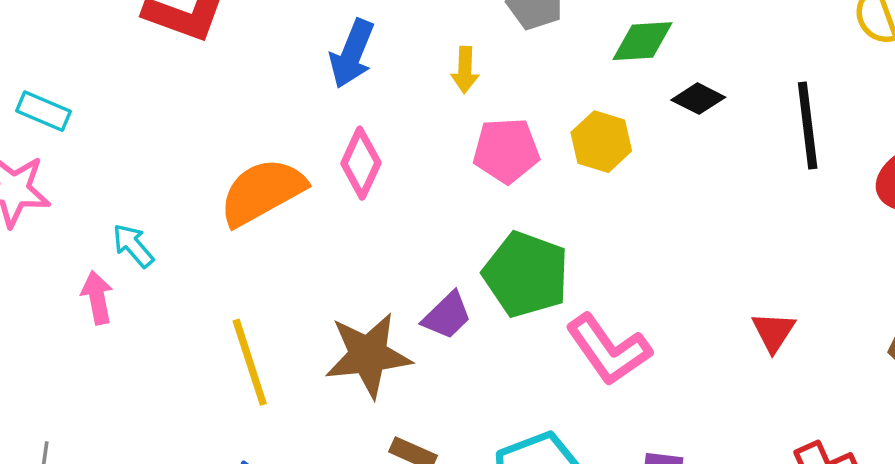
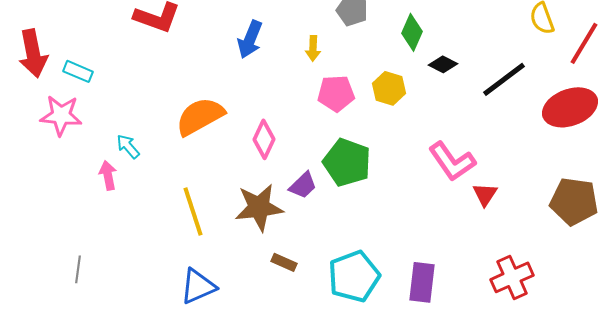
green diamond: (643, 41) -> (412, 32), turned -63
black line: (808, 125) -> (504, 79), turned 60
pink diamond: (361, 163) -> (264, 139), moved
pink L-shape: (608, 350) -> (452, 161), moved

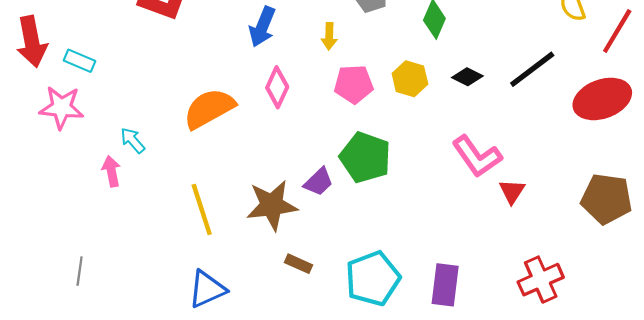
black diamond: (443, 64) -> (467, 77), moved
pink diamond: (264, 139) -> (277, 87), moved

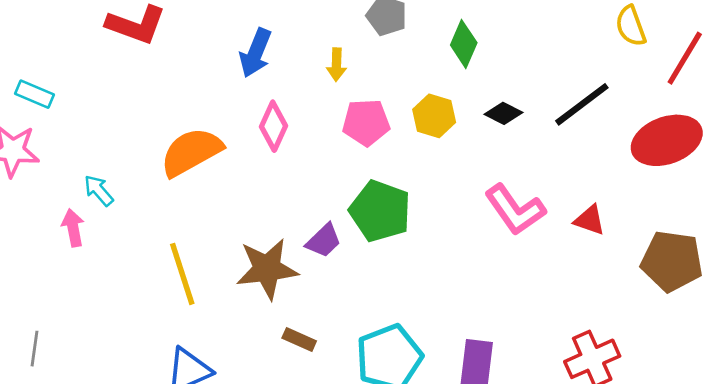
red triangle: (512, 191) -> (590, 220), moved, turned -44

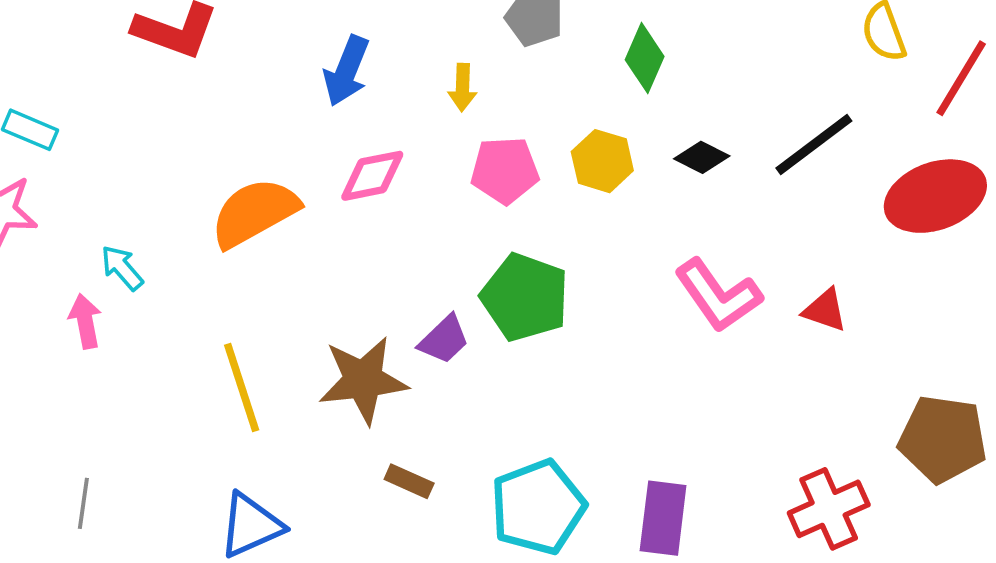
pink diamond: (273, 126) -> (372, 176), turned 54
brown pentagon: (672, 261) -> (943, 439), moved
gray line: (34, 349) -> (83, 503), moved

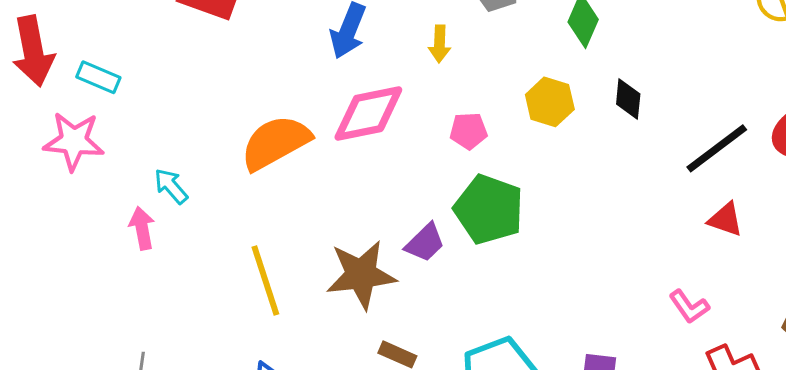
black line: (814, 145) -> (717, 148), moved
black diamond: (702, 157) -> (628, 99), turned 69
pink pentagon: (505, 170) -> (469, 131), moved, size x0.7
pink diamond: (372, 176) -> (368, 114), size x1.4
pink L-shape: (718, 295) -> (689, 307), moved, size x0.6

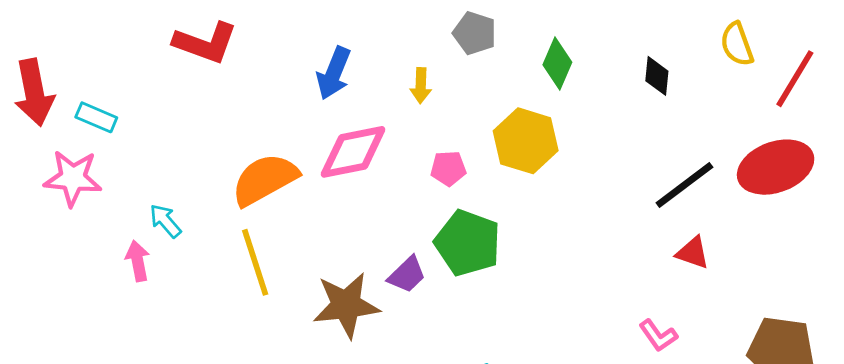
black diamond: (628, 99) -> (657, 76), moved
yellow hexagon: (550, 102) -> (526, 141), size x1.4
yellow line: (265, 280) -> (255, 262), moved

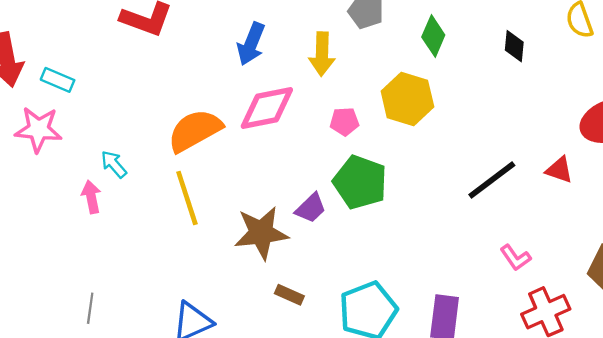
yellow arrow: (421, 86) -> (322, 54), size x1.5
black line: (684, 185) -> (492, 180), moved
red triangle: (693, 253) -> (559, 170), moved

